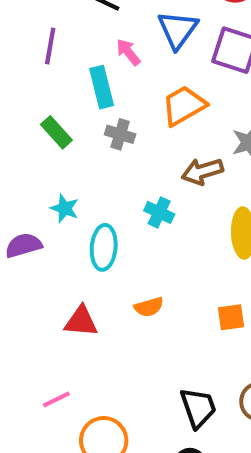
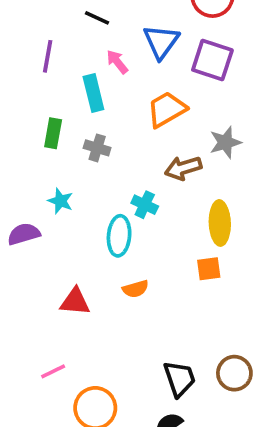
green rectangle: (56, 132) -> (53, 133), turned 52
gray cross: (120, 134) -> (97, 148), moved
cyan ellipse: (104, 247) -> (119, 236), moved
orange square: (231, 317) -> (209, 269), moved

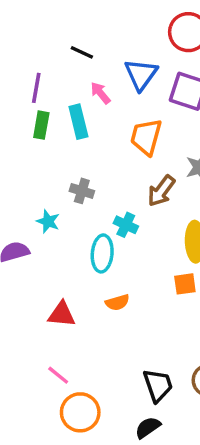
orange trapezoid: (167, 109) -> (146, 137), turned -45
green rectangle: (53, 133) -> (41, 125), moved
gray cross: (97, 148) -> (82, 191), moved
brown arrow: (183, 168) -> (161, 191), turned -36
pink line: (53, 371) -> (58, 375), moved, turned 65

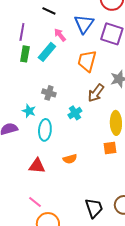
cyan rectangle: (78, 122) -> (47, 52), turned 54
cyan cross: (126, 225) -> (75, 113), turned 32
cyan ellipse: (102, 253) -> (45, 130), moved

